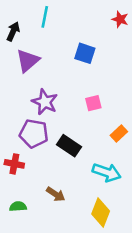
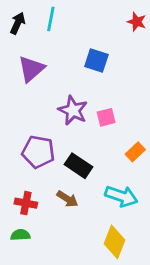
black arrow: (13, 31) -> (18, 23), moved
purple star: (45, 102) -> (73, 110), moved
red cross: (14, 164) -> (26, 203), moved
brown arrow: (56, 194) -> (67, 199), moved

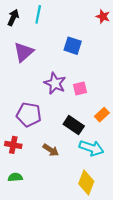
black rectangle: (78, 166) -> (74, 125), moved
red cross: (26, 203) -> (13, 145), moved

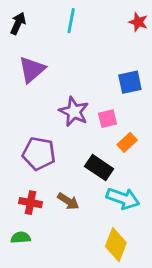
cyan line: (38, 14) -> (71, 21), moved
blue square: (73, 46) -> (130, 82), moved, turned -30
orange rectangle: (102, 115) -> (127, 142), moved
red cross: (13, 145) -> (31, 203), moved

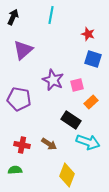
red star: (138, 22) -> (88, 34), moved
blue square: (130, 82) -> (93, 59), turned 30
purple pentagon: (39, 154) -> (19, 99), moved
yellow diamond: (116, 245) -> (67, 175), moved

